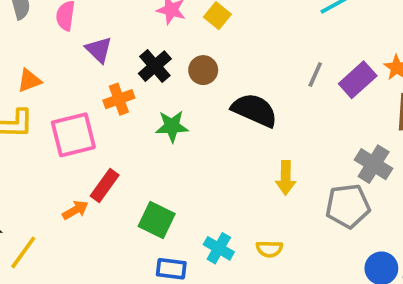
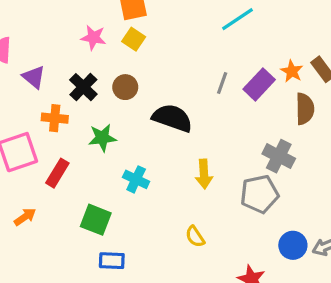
orange cross: (119, 99) -> (55, 118), turned 30
red rectangle: (105, 186) -> (57, 173), moved
cyan cross: (219, 248) -> (136, 179), moved
yellow semicircle: (269, 249) -> (195, 237), turned 60

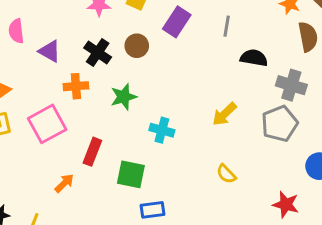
purple rectangle: (259, 84) -> (177, 22), moved
black semicircle: (172, 118) -> (254, 58), moved, size x0.7
red rectangle: (57, 173) -> (92, 152), moved
yellow arrow: (204, 174) -> (224, 114), turned 60

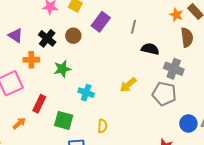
gray pentagon: (280, 124) -> (164, 94), turned 30
yellow semicircle: (226, 174) -> (102, 126), moved, turned -136

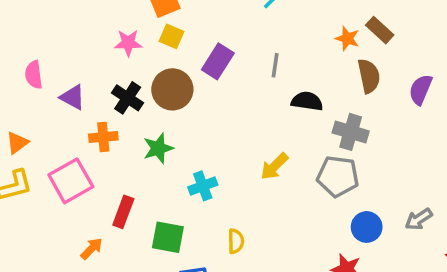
brown circle: (73, 36) -> (172, 89), size x1.5
cyan cross: (86, 93) -> (203, 186), turned -35
blue circle: (188, 123) -> (367, 227), moved

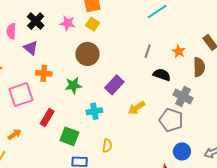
orange star: (347, 38) -> (179, 51), moved
purple rectangle: (218, 61) -> (114, 85), moved
black cross: (128, 98) -> (36, 21), moved
orange arrow: (92, 249) -> (14, 134), moved

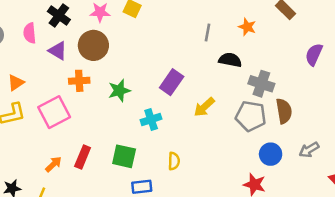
brown circle: (87, 54) -> (93, 45), moved
brown semicircle: (199, 67) -> (284, 111), moved
red rectangle: (47, 118) -> (83, 157), moved

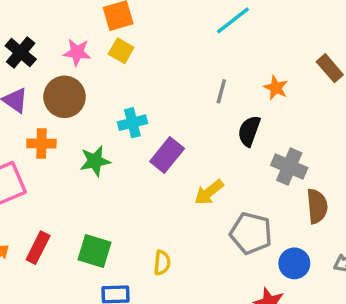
black semicircle: (230, 60) -> (249, 131), turned -85
gray pentagon: (251, 116) -> (251, 233), moved
cyan cross: (151, 119) -> (132, 123), moved

